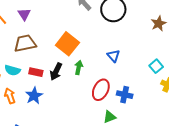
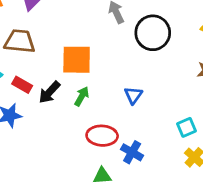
orange square: (67, 44) -> (77, 60), turned 35
red ellipse: (101, 90) -> (102, 136), turned 50

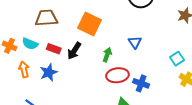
orange square: (77, 60) -> (90, 24), turned 35
green arrow: (82, 96) -> (107, 55), moved

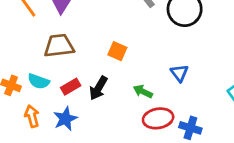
orange square: (90, 24) -> (117, 51), size x0.6
red rectangle: (54, 49) -> (71, 87), turned -48
green arrow: (107, 55) -> (143, 91), turned -80

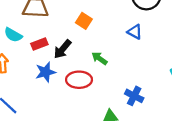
blue triangle: (179, 73) -> (135, 32), moved, turned -35
red ellipse: (158, 118) -> (79, 80), moved
blue star: (65, 119) -> (45, 72), moved

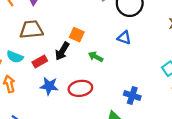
black arrow: (63, 49) -> (62, 51), moved
green arrow: (99, 58) -> (96, 57), moved
blue star: (45, 72) -> (49, 86), turned 30

